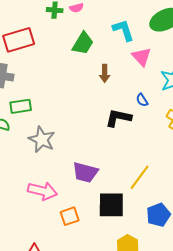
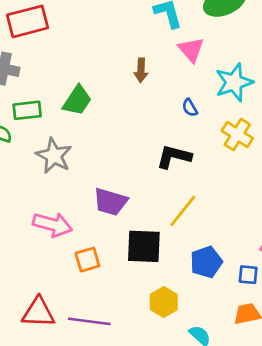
green trapezoid: (83, 43) -> (77, 101), moved
black L-shape: (118, 118) -> (174, 157), moved

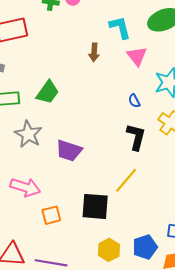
brown arrow: (141, 70) -> (94, 52), moved
black L-shape: (174, 157) -> (136, 137), moved, turned 88
purple trapezoid: (110, 202) -> (69, 151), moved
blue pentagon: (206, 262) -> (145, 247), moved

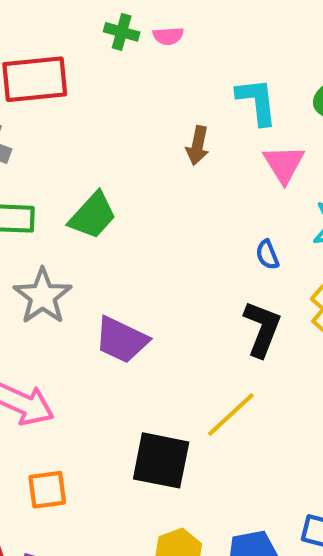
orange square: (51, 215) -> (47, 490), moved

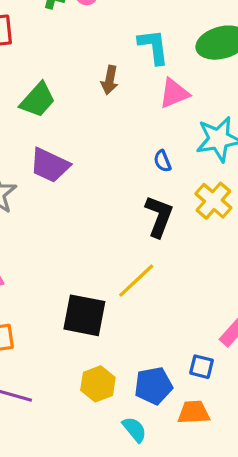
pink triangle: (284, 164) -> (174, 93), turned 40
green trapezoid: (93, 215) -> (38, 100), moved
purple trapezoid: (121, 340) -> (50, 165), moved

